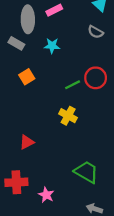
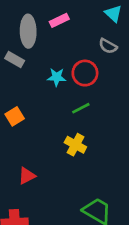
cyan star: (52, 46) -> (57, 77), moved
orange square: (27, 77) -> (15, 116), moved
red circle: (96, 78) -> (85, 73), moved

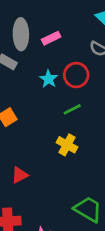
pink rectangle: (59, 20) -> (51, 38), moved
cyan star: (57, 77) -> (49, 79), turned 30

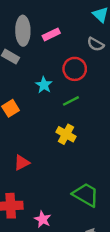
cyan star: (49, 79) -> (44, 85), moved

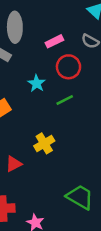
pink rectangle: (51, 34) -> (54, 41), moved
yellow cross: (66, 134) -> (44, 143), moved, turned 30

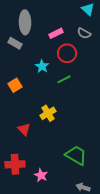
red triangle: (14, 164) -> (24, 129), turned -48

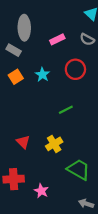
red circle: (67, 53) -> (75, 69), moved
green line: (64, 79) -> (66, 110), moved
orange square: (15, 85) -> (16, 77), moved
yellow cross: (48, 113) -> (54, 144), moved

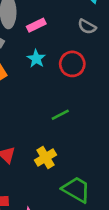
pink rectangle: (57, 39) -> (36, 25), moved
cyan star: (42, 75) -> (36, 59), moved

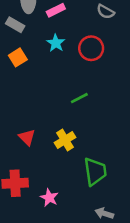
green trapezoid: (76, 190) -> (95, 171), turned 52

